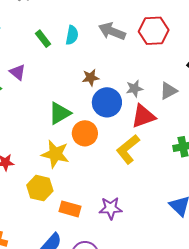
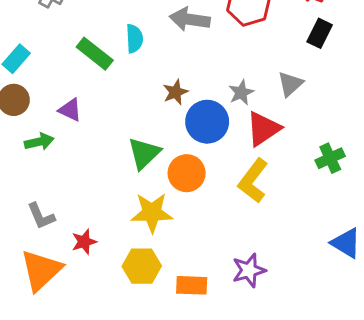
green rectangle: (43, 39) -> (95, 54), size x1.4

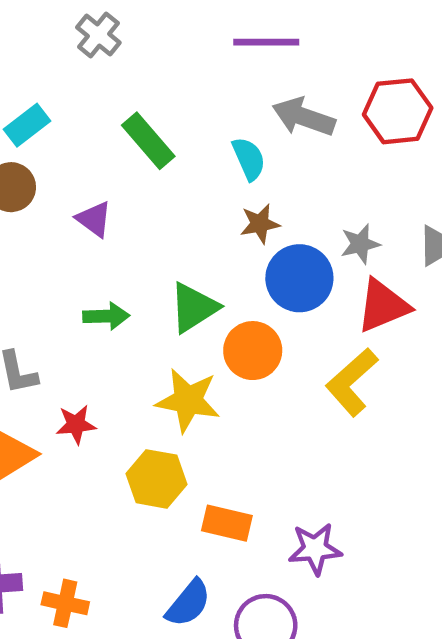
cyan semicircle: (134, 39) -> (249, 159), moved, turned -32
green arrow: (39, 142) -> (106, 316), moved
purple star: (249, 270) -> (315, 549), moved

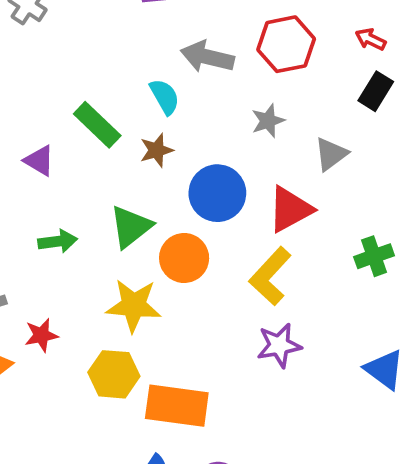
green rectangle: (148, 141) -> (97, 125), moved
brown star: (260, 224) -> (156, 150), moved
gray star: (360, 244) -> (268, 121), moved
orange rectangle: (227, 523) -> (177, 406), size x1.5
purple star: (315, 549) -> (279, 345), moved

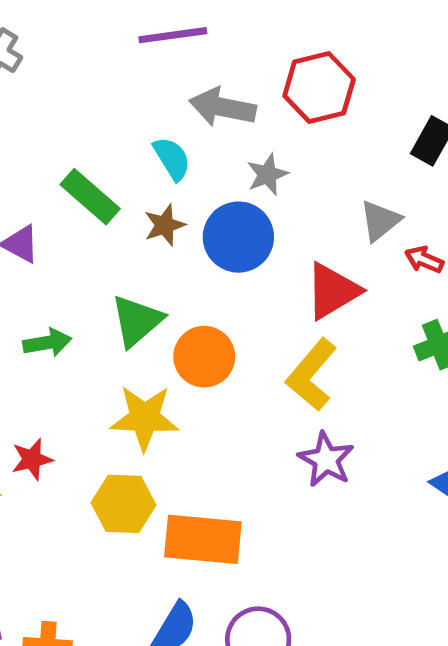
red arrow: (371, 39) -> (424, 260), moved
gray star: (268, 121) -> (267, 174), moved
blue circle: (217, 193) -> (238, 237), moved
purple star: (279, 345) -> (326, 460), turned -30

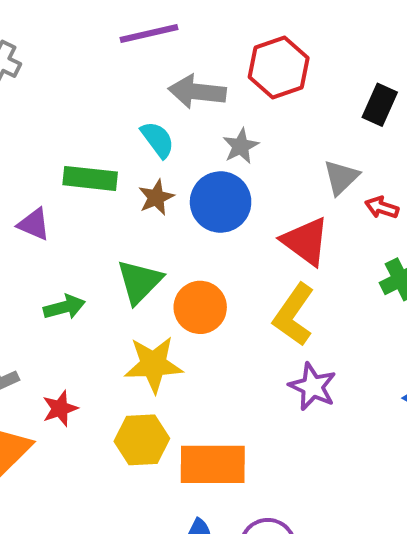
green rectangle: (90, 197) -> (90, 178), turned -30
red triangle: (333, 291) -> (306, 241), turned -48

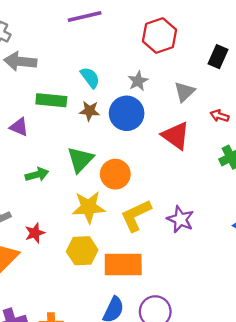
gray arrow: (197, 92) -> (20, 61), moved
gray triangle: (341, 177) -> (184, 92), moved
brown star: (156, 197) -> (89, 111), turned 30
yellow L-shape: (294, 315) -> (136, 215), moved, turned 30

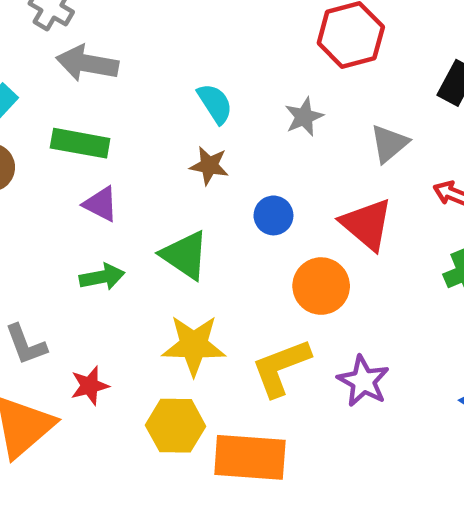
green rectangle: (51, 100) -> (80, 143), moved
blue circle: (127, 113) -> (273, 215), moved, size x0.6
purple triangle: (19, 127) -> (101, 204), moved
green triangle: (80, 160) -> (185, 255), turned -44
orange circle: (115, 174) -> (321, 286), moved

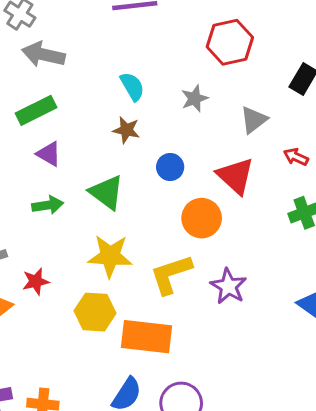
green rectangle: (80, 143) -> (36, 110), turned -39

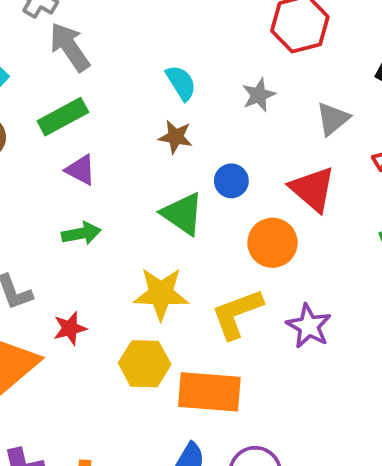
gray arrow: (43, 54) -> (70, 47), turned 45
green triangle: (107, 192) -> (183, 214), moved

